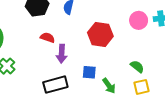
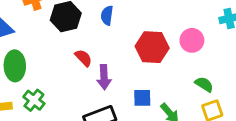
pink circle: (139, 20) -> (192, 40), moved
red semicircle: (48, 38) -> (83, 58), turned 32

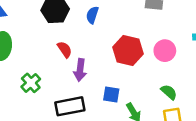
green cross: (34, 100) -> (31, 83), moved

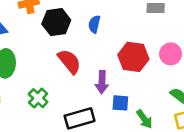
red semicircle: (65, 49) -> (69, 61), size x1.5
purple arrow: (80, 70) -> (102, 82), moved

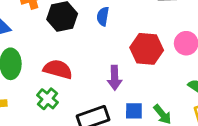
red semicircle: (69, 61) -> (58, 69), moved, turned -32
blue square: (120, 103) -> (134, 111), moved

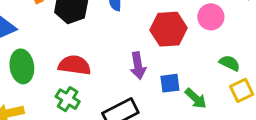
blue square: (134, 111) -> (170, 83), moved

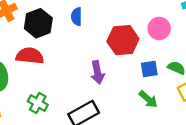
red semicircle: (75, 65) -> (30, 56), moved
blue square: (170, 83) -> (149, 69), moved

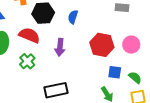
purple arrow: (97, 72) -> (60, 47), moved
green cross: (38, 103) -> (27, 61), moved

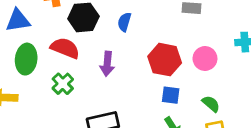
blue square: (115, 72) -> (171, 95), moved

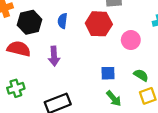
red hexagon: (165, 60) -> (99, 24), moved
green cross: (63, 84) -> (16, 88), moved, turned 35

